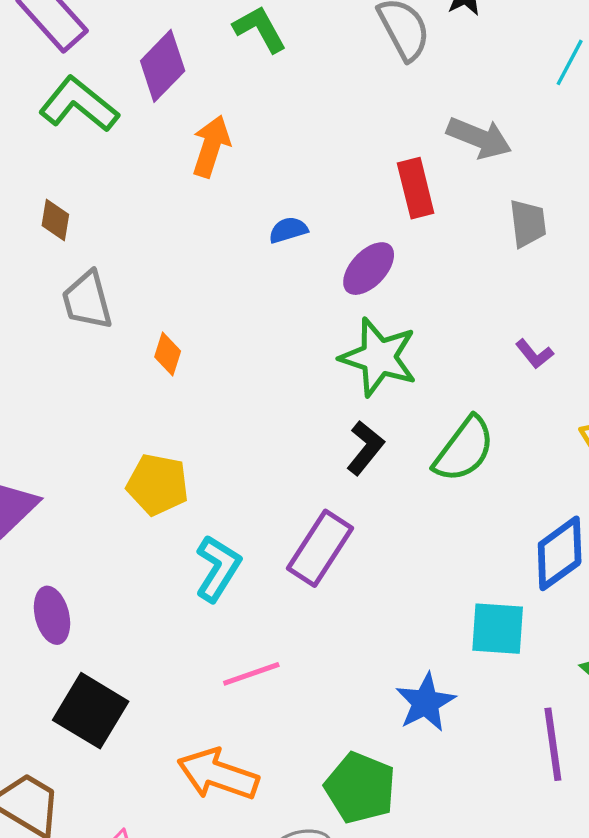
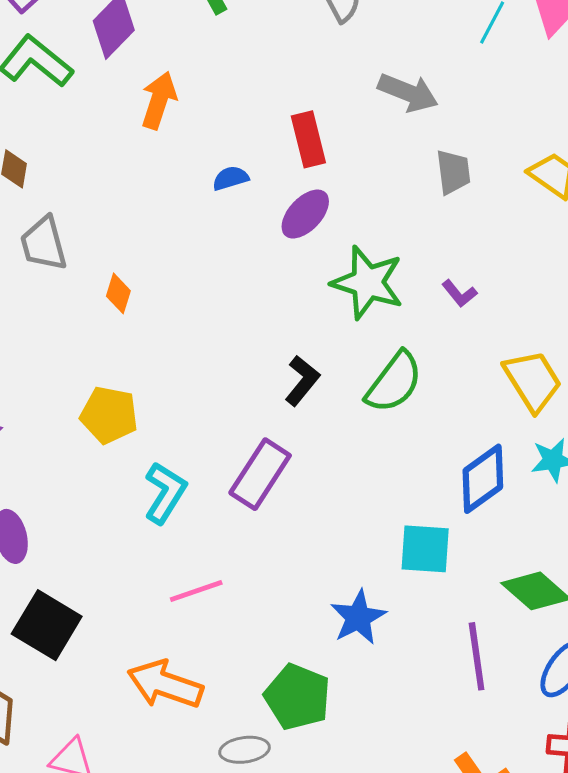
red rectangle: (416, 188) -> (308, 139), moved
green star: (379, 357) -> (368, 283), moved

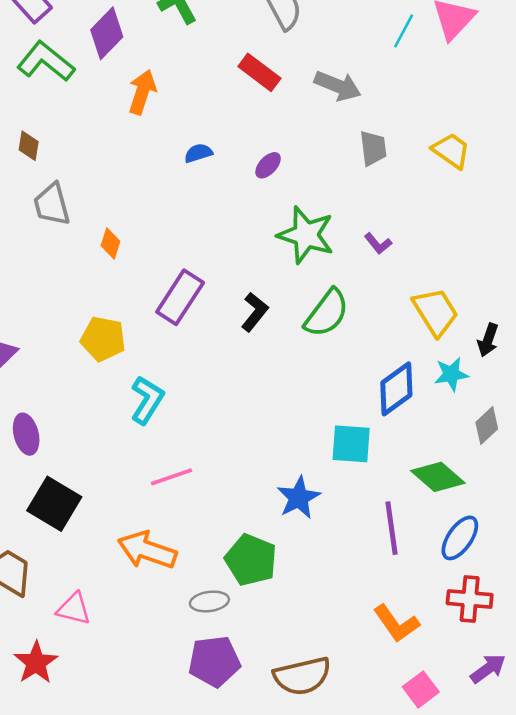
red rectangle: (308, 139) -> (259, 72), moved, turned -39
purple ellipse: (305, 214) -> (268, 165), moved, size x0.7
purple rectangle: (260, 474) -> (180, 297), moved

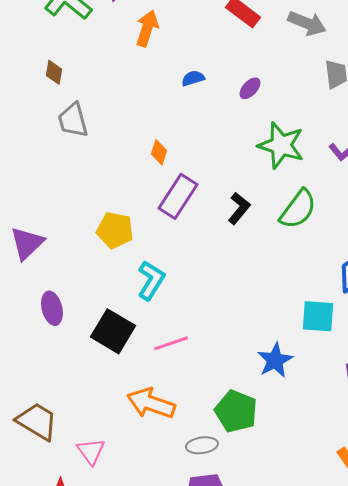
orange diamond: (110, 243) -> (159, 152), moved
black square: (54, 504) -> (113, 331), moved
pink triangle: (74, 609) -> (91, 451), turned 40

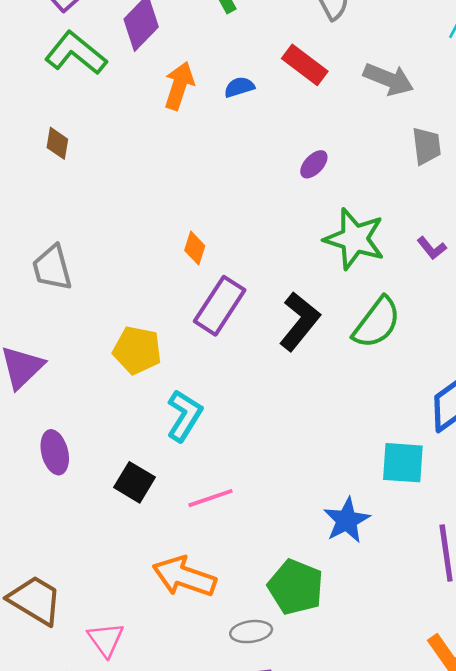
blue semicircle: (193, 78) -> (239, 87), moved
gray trapezoid: (73, 120) -> (52, 268), moved
black L-shape: (239, 208) -> (299, 321), size x1.4
black square: (113, 331) -> (135, 482), size x0.7

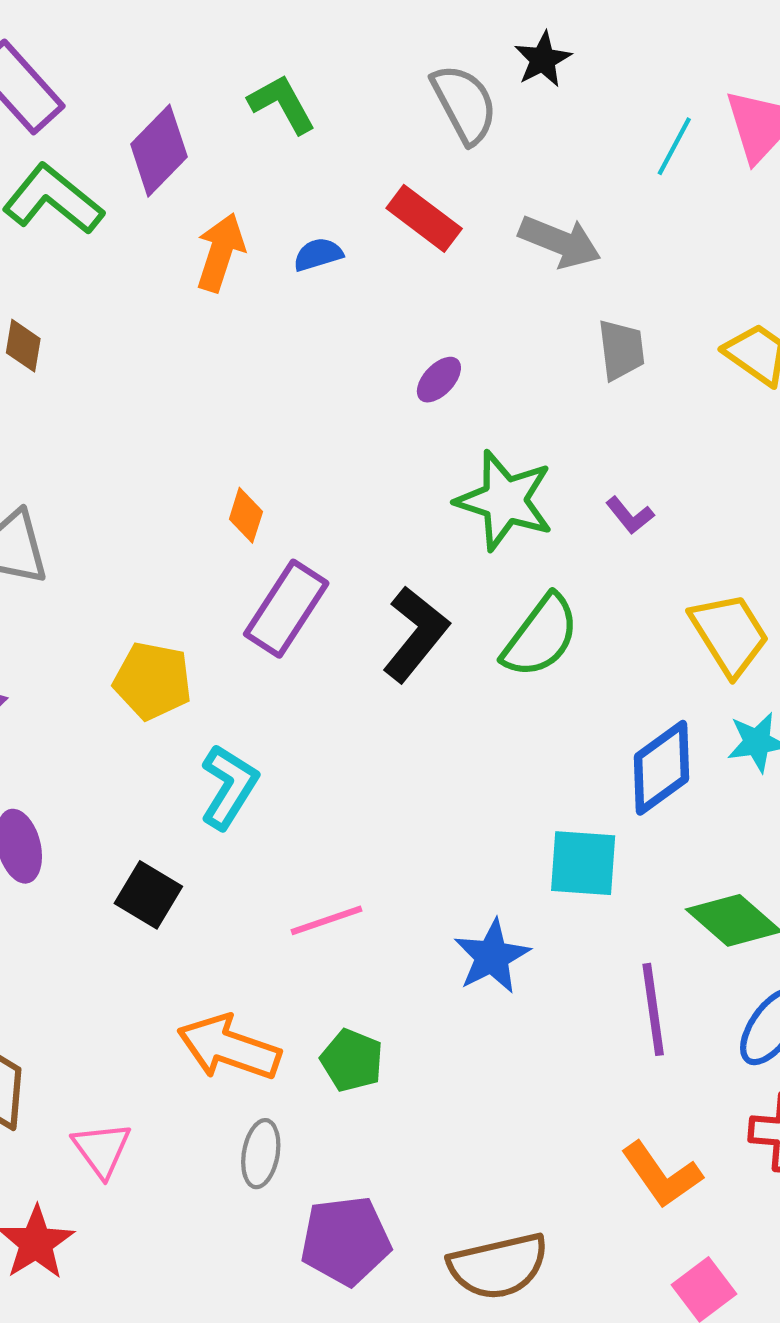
pink line: (210, 498) -> (327, 920), moved
green pentagon: (296, 587) -> (352, 1060), moved, size x0.7
gray ellipse: (251, 632) -> (261, 1154), moved, turned -72

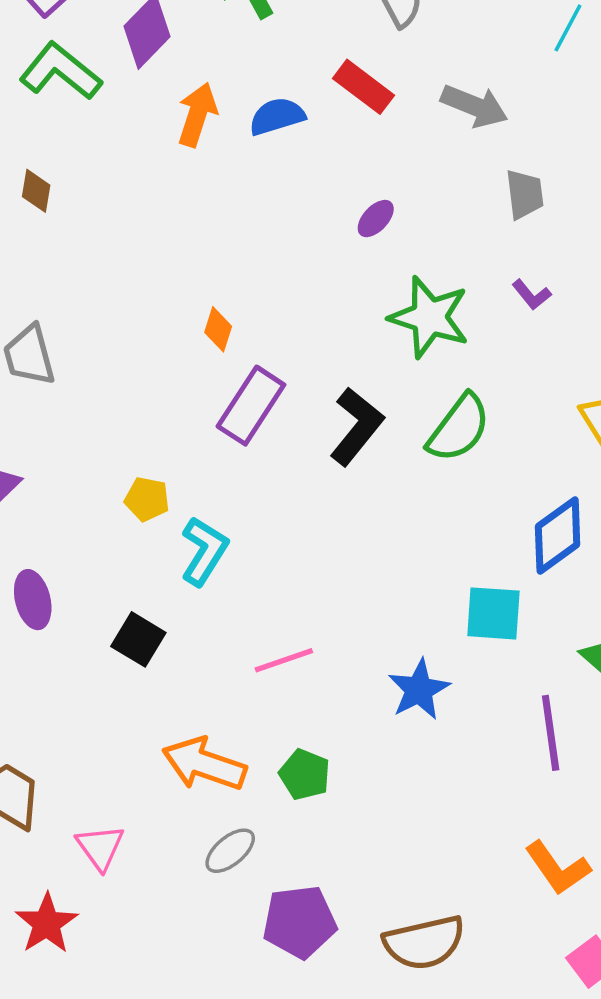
blue semicircle: (318, 254) -> (277, 116), size x1.4
purple L-shape: (630, 515) -> (532, 295), moved
yellow pentagon: (153, 681) -> (147, 499), moved, size x0.7
gray ellipse: (261, 1154) -> (230, 851), turned 40

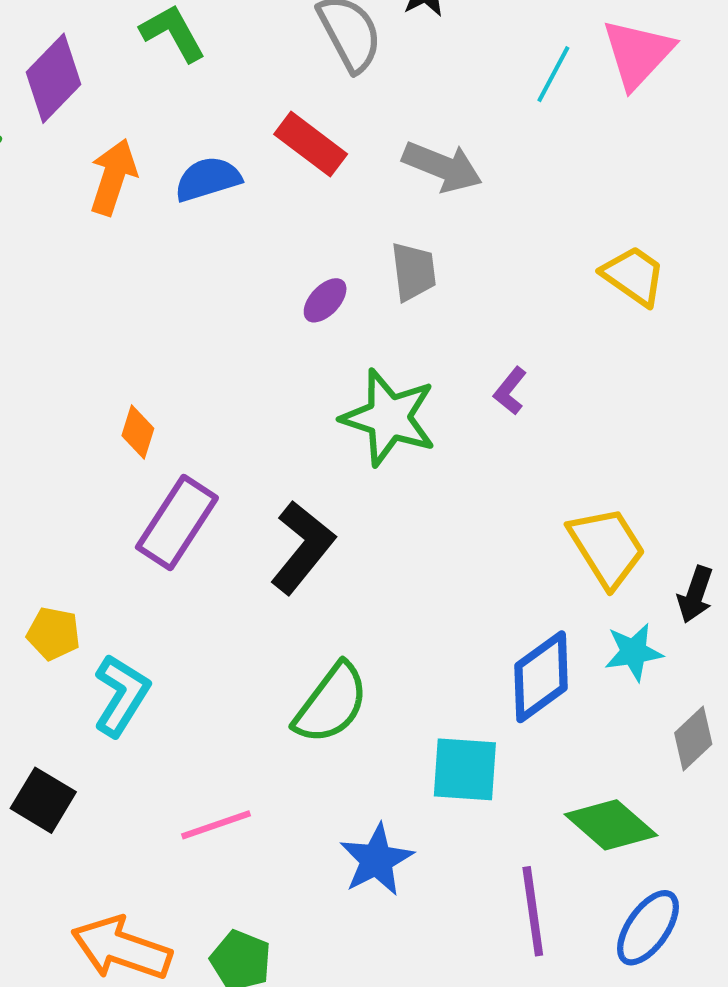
gray trapezoid: (525, 194) -> (413, 272), moved
purple L-shape: (532, 295) -> (510, 391), turned 78
green semicircle: (459, 428) -> (331, 704), moved

